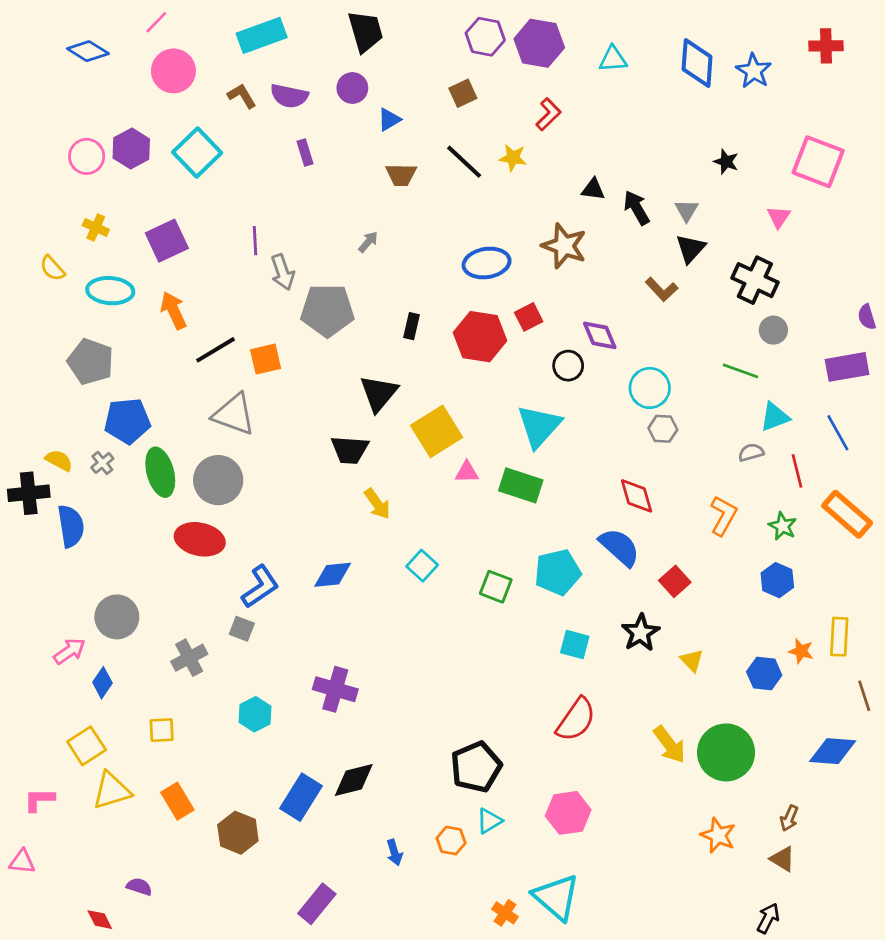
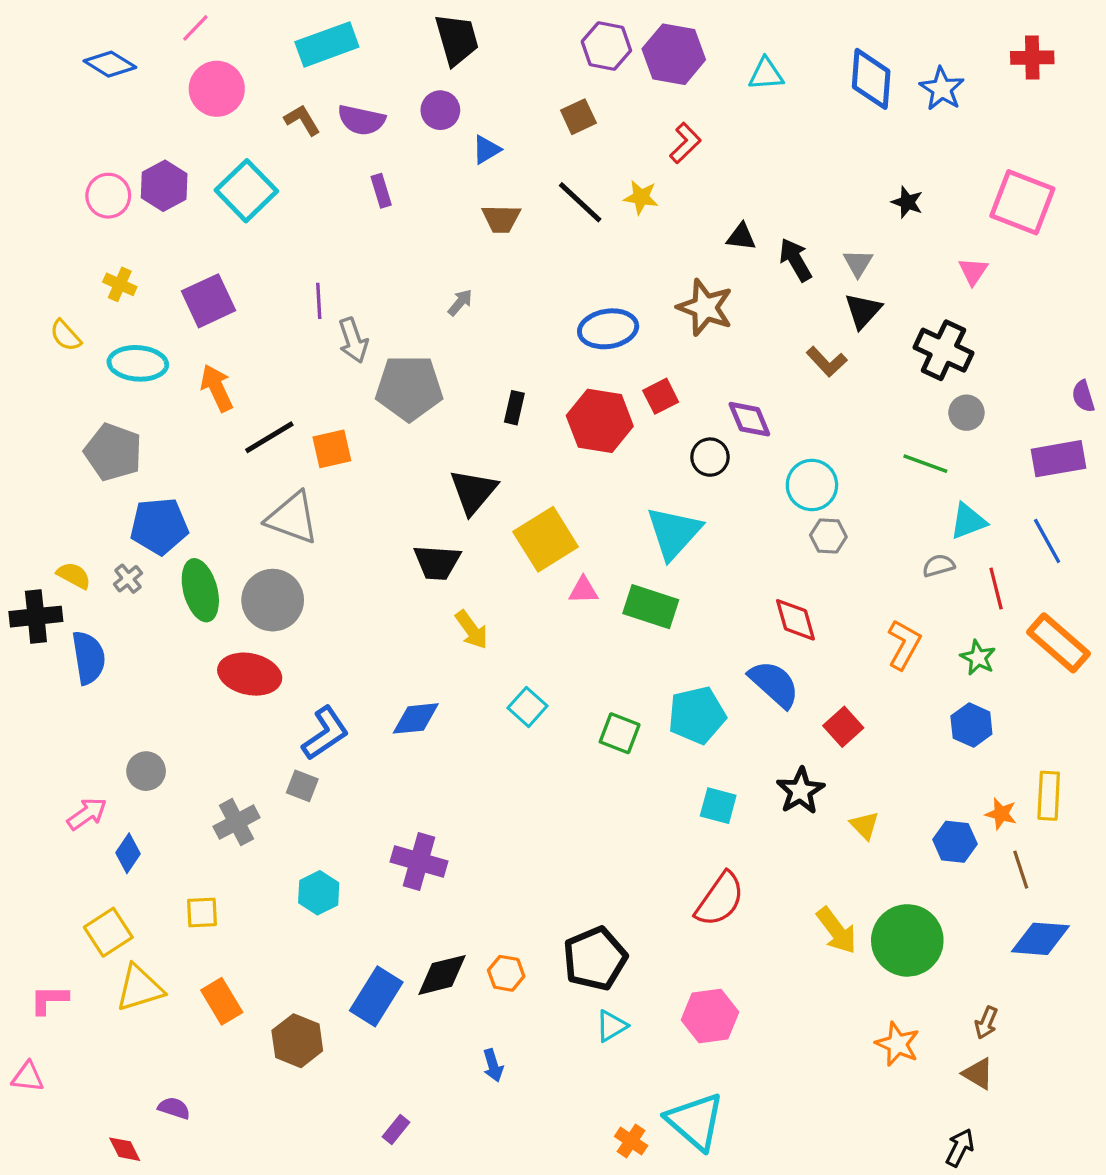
gray circle: (117, 617) -> (146, 771), size x0.7
brown line: (864, 696) -> (1021, 870), moved
orange hexagon: (451, 841) -> (506, 973), moved
purple rectangle: (317, 904) -> (396, 1129), size x0.6

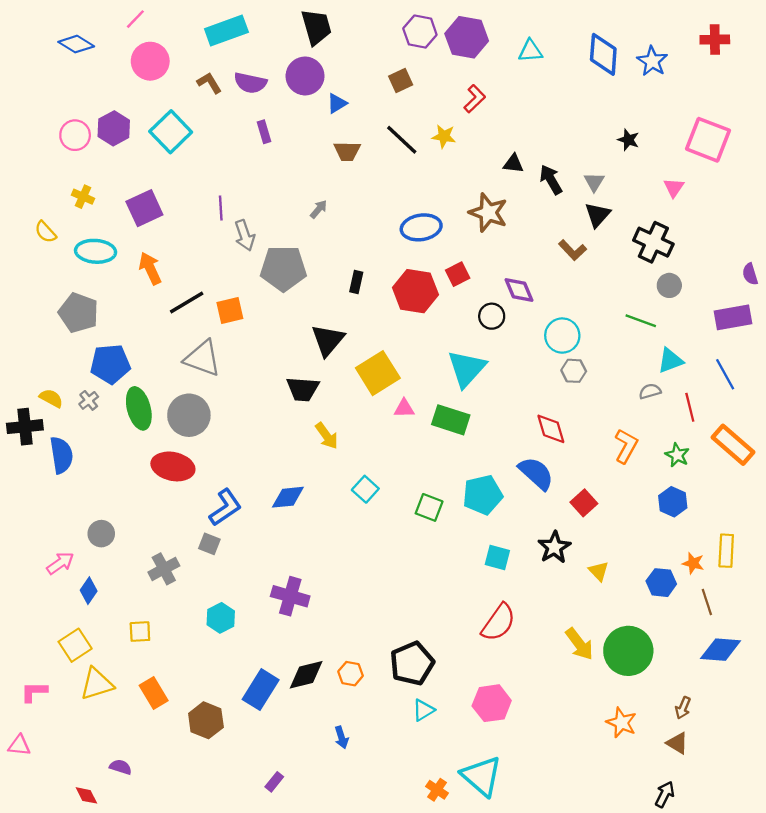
purple circle: (440, 110) -> (305, 76), size x1.4

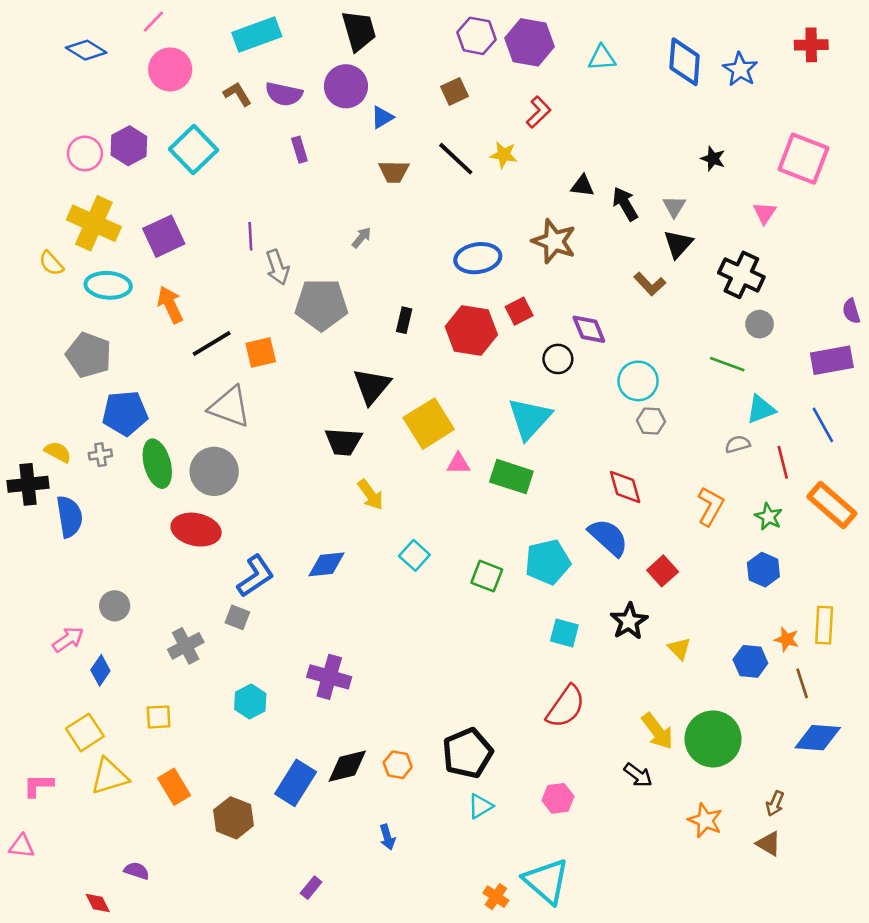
yellow cross: (83, 197) -> (94, 223), size x2.0
gray cross: (89, 400) -> (100, 455), turned 30
pink hexagon: (492, 703) -> (558, 798), size x0.7
black arrow: (665, 794) -> (638, 775), moved, turned 100

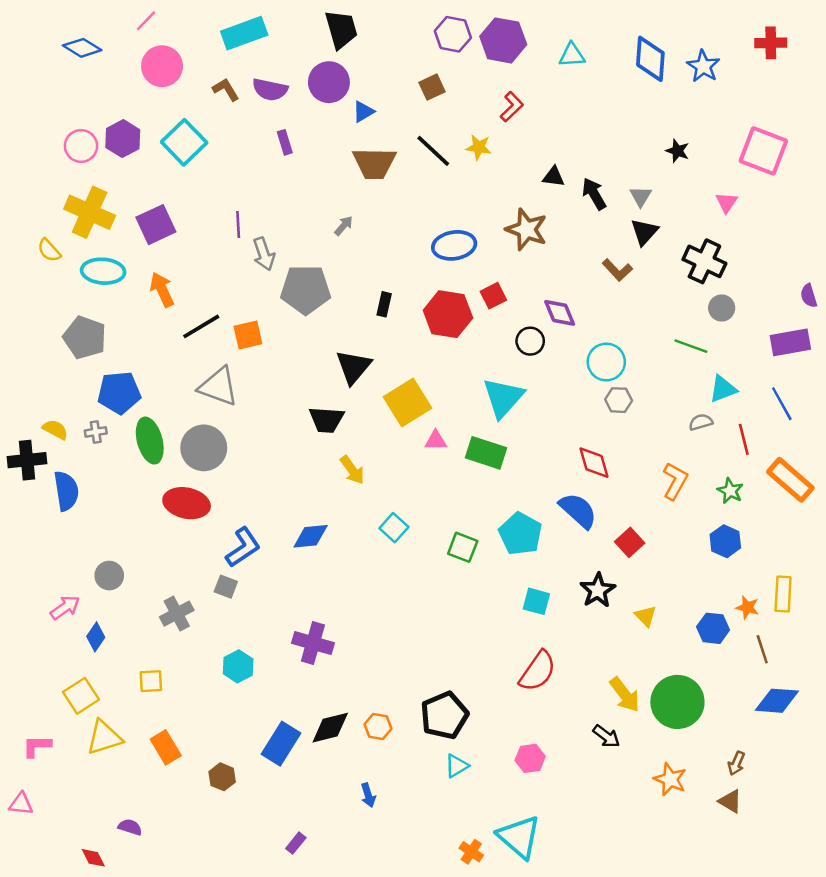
brown trapezoid: (394, 172) -> (374, 163), size x1.5
cyan pentagon: (548, 562) -> (520, 534), turned -30
brown hexagon: (234, 818) -> (222, 777), size x0.7

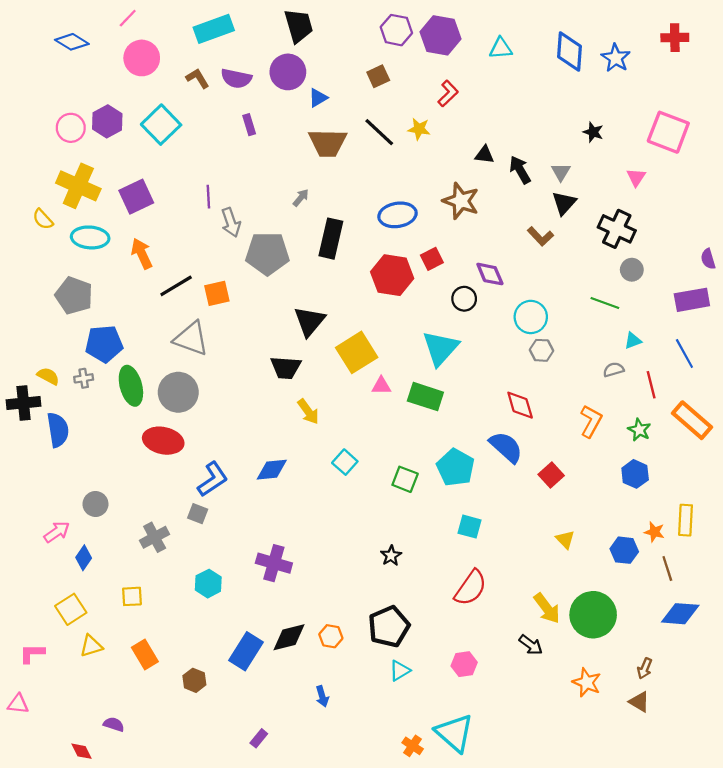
black rectangle: (384, 304) -> (331, 239), moved, size x1.8
cyan triangle: (723, 389) -> (633, 341), size x0.7
black star: (598, 590) -> (391, 556), moved, size x0.7
yellow triangle: (104, 738) -> (91, 646), size x0.7

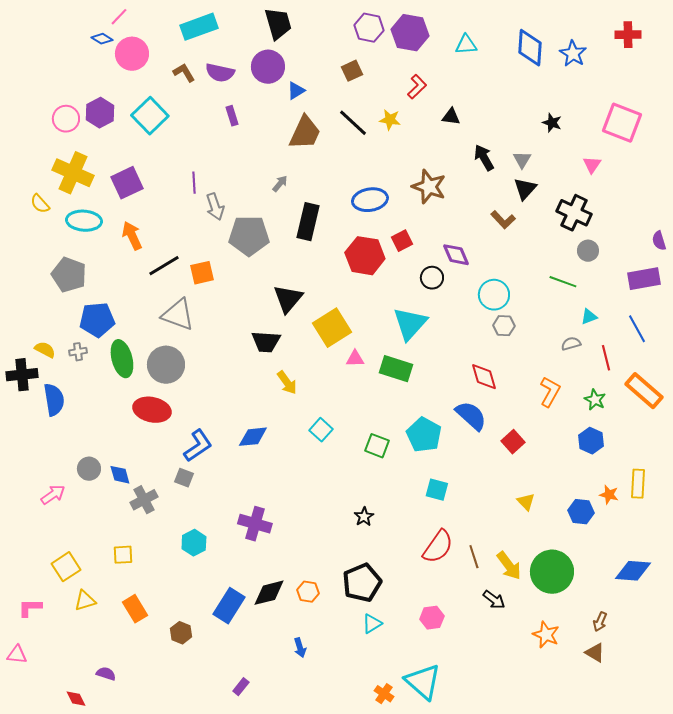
blue diamond: (72, 42) -> (102, 39), moved, size x0.7
brown trapezoid: (328, 143) -> (305, 133), turned -66
black triangle: (485, 155) -> (451, 117), moved
blue diamond: (84, 558) -> (120, 475), moved, turned -50
brown line: (667, 569) -> (474, 557), moved

